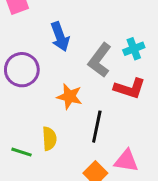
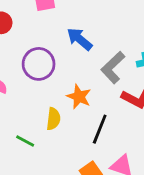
blue arrow: (60, 37) -> (80, 39), turned 140
yellow semicircle: (49, 139) -> (53, 119), moved

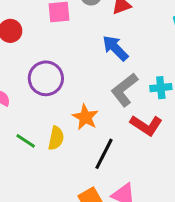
blue arrow: (80, 39) -> (115, 48), moved
green line: (25, 141) -> (26, 141), moved

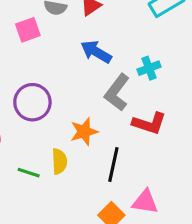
cyan cross: (161, 88) -> (149, 68), moved
orange star: (85, 117) -> (84, 132), turned -30

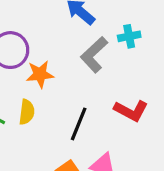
red L-shape: (149, 123) -> (131, 111), moved
orange star: (84, 132) -> (40, 74), moved

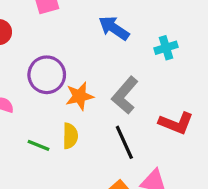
gray L-shape: (94, 55) -> (125, 95), moved
black line: (79, 124) -> (124, 142), turned -40

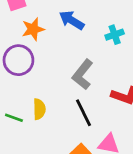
orange star: (80, 96) -> (33, 29), moved

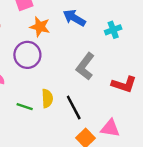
orange star: (33, 29) -> (40, 27), turned 30
black line: (83, 113) -> (74, 108), moved

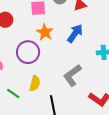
blue arrow: (74, 18) -> (75, 33), turned 78
yellow semicircle: (47, 98) -> (35, 83), moved

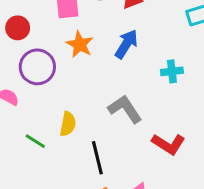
purple circle: (28, 52) -> (37, 67), moved
gray L-shape: (72, 75) -> (125, 109), turned 95

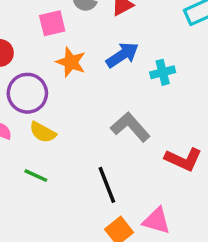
blue arrow: (126, 44) -> (122, 55), turned 32
cyan cross: (172, 71) -> (163, 72), moved
yellow semicircle: (68, 124) -> (43, 132), moved, turned 115

